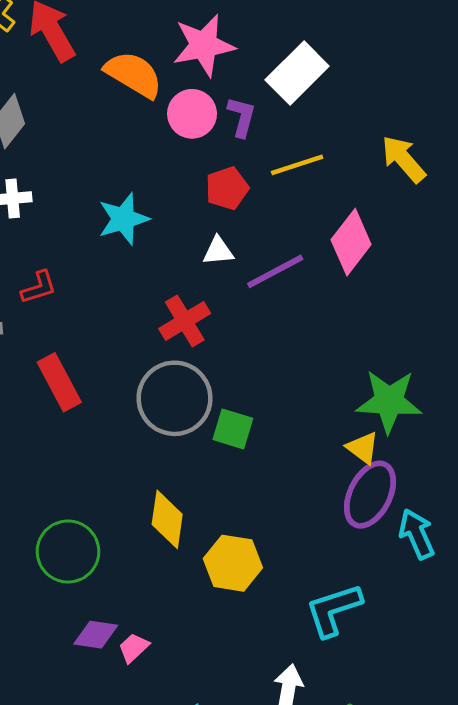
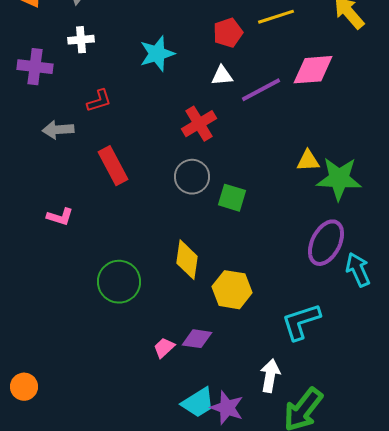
pink diamond: (351, 242) -> (313, 70), turned 48
gray circle: (175, 398) -> (192, 177), size x0.7
yellow triangle: (363, 448) -> (308, 161), moved, turned -40
purple diamond: (96, 635) -> (197, 339), moved

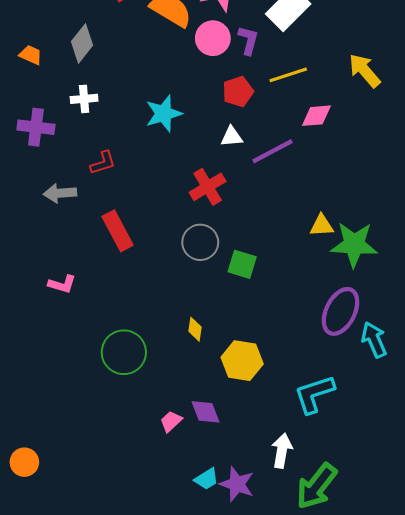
pink diamond: (313, 70) -> (316, 116), moved, size x0.7
yellow diamond: (187, 260) -> (195, 329), size x0.6
purple diamond: (197, 339) -> (205, 412), turned 60
cyan trapezoid: (198, 403) -> (207, 479), size x0.7

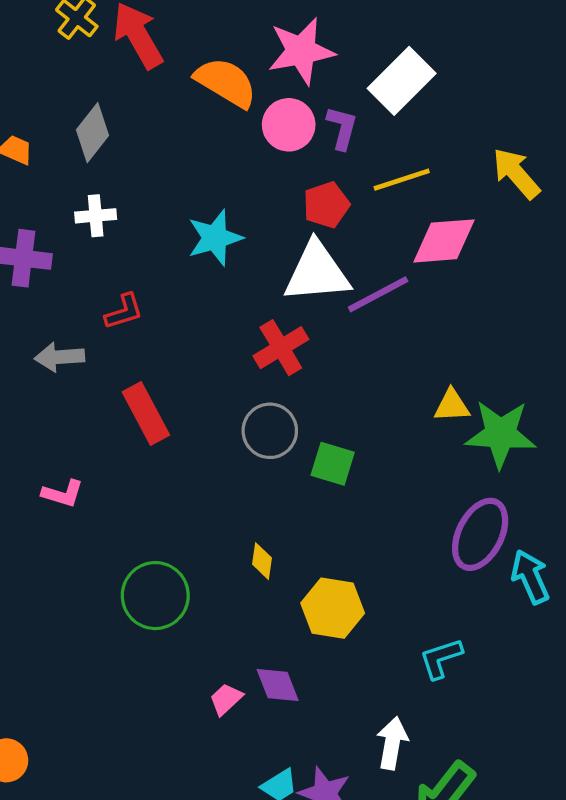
pink diamond: (316, 116) -> (444, 241), size x1.4
white triangle: (232, 137) -> (317, 272), size x2.0
cyan L-shape: (314, 394) -> (441, 658), size x0.7

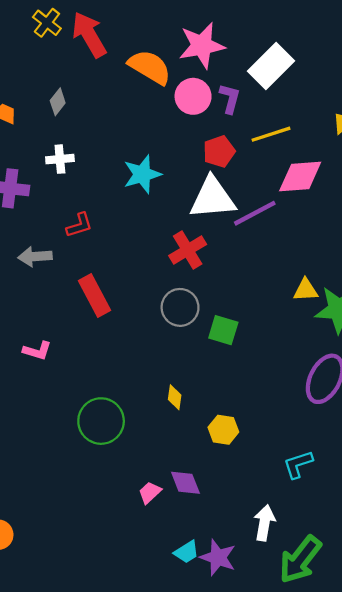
gray diamond: (92, 133) -> (58, 102), size x0.7
yellow hexagon: (333, 608) -> (223, 430), size x0.7

